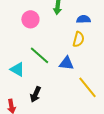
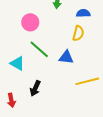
pink circle: (30, 19) -> (30, 22), moved
yellow line: (87, 87) -> (87, 81), turned -65

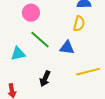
cyan triangle: (17, 63) -> (18, 54), turned -42
black arrow: (35, 88) -> (45, 79), moved

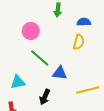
blue triangle: (67, 48) -> (60, 73), moved
cyan triangle: (18, 54) -> (18, 82), moved

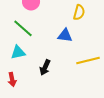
green line: (40, 58) -> (23, 28), moved
blue triangle: (60, 73) -> (65, 35), moved

